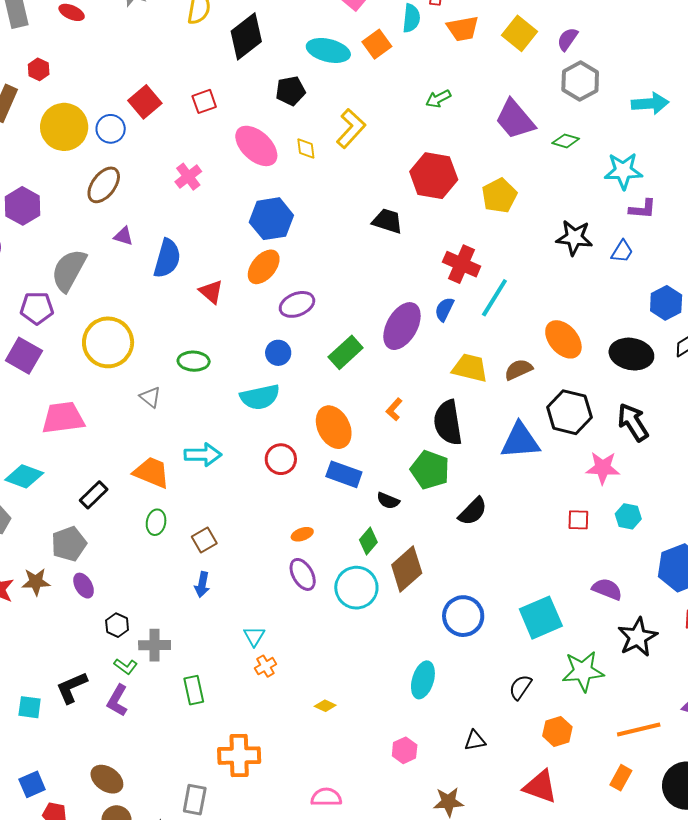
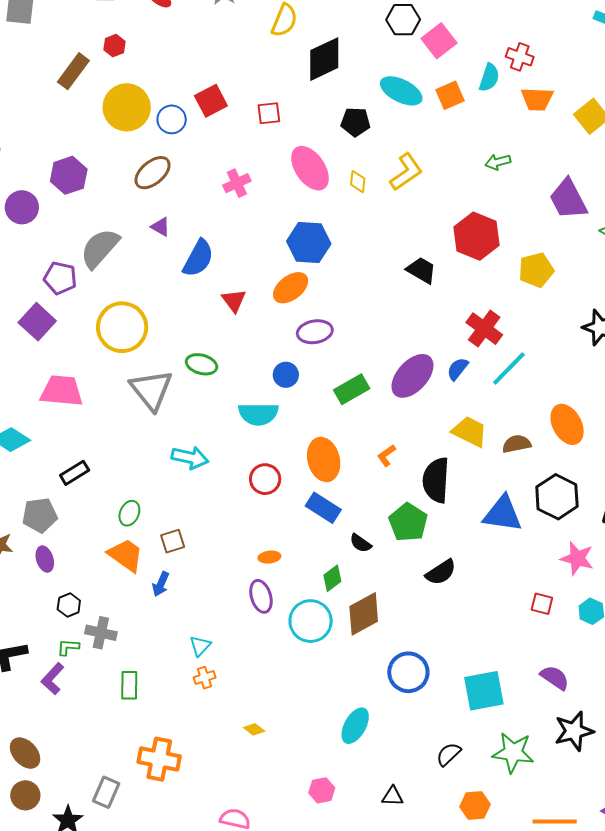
gray triangle: (150, 397) -> (151, 390), size x2.0
orange trapezoid: (152, 472) -> (126, 555), moved
green L-shape: (126, 666) -> (68, 647), turned 135

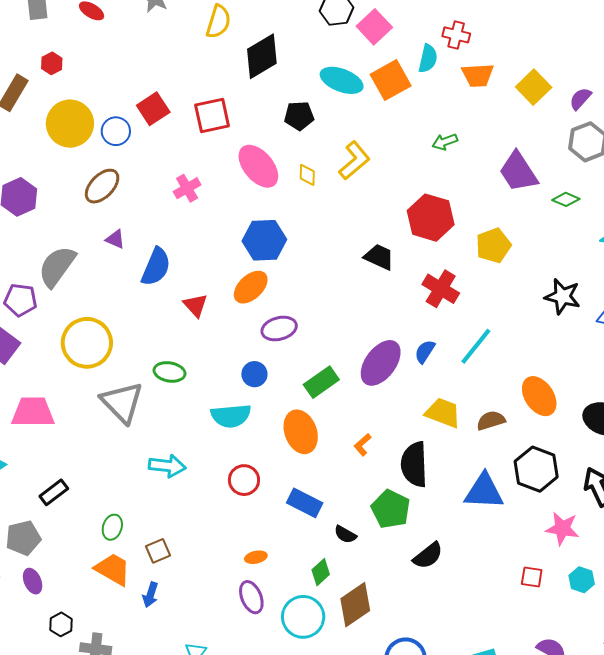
orange square: (450, 95) -> (391, 80), size x1.4
red square: (269, 113) -> (212, 116), size x1.5
red cross: (484, 329) -> (441, 289), moved
orange ellipse: (324, 459) -> (301, 432), moved

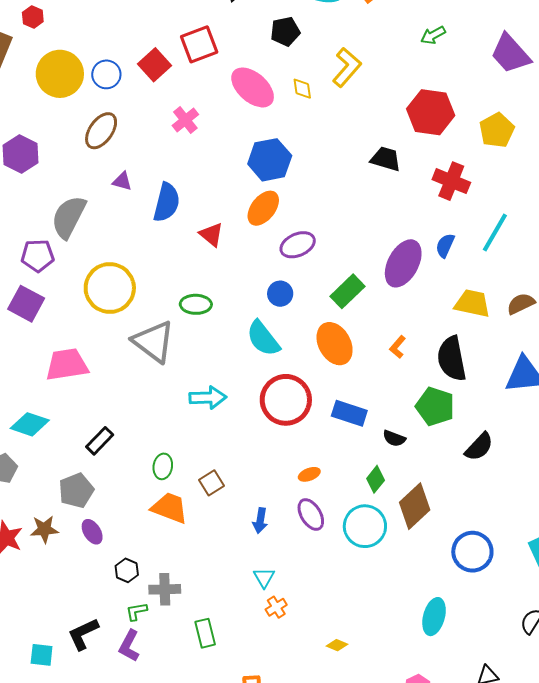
red square: (153, 109) -> (155, 65), moved
cyan semicircle: (231, 416) -> (263, 338), turned 66
red circle: (244, 480) -> (286, 400), size x1.6
blue arrow: (150, 595) -> (260, 521), moved

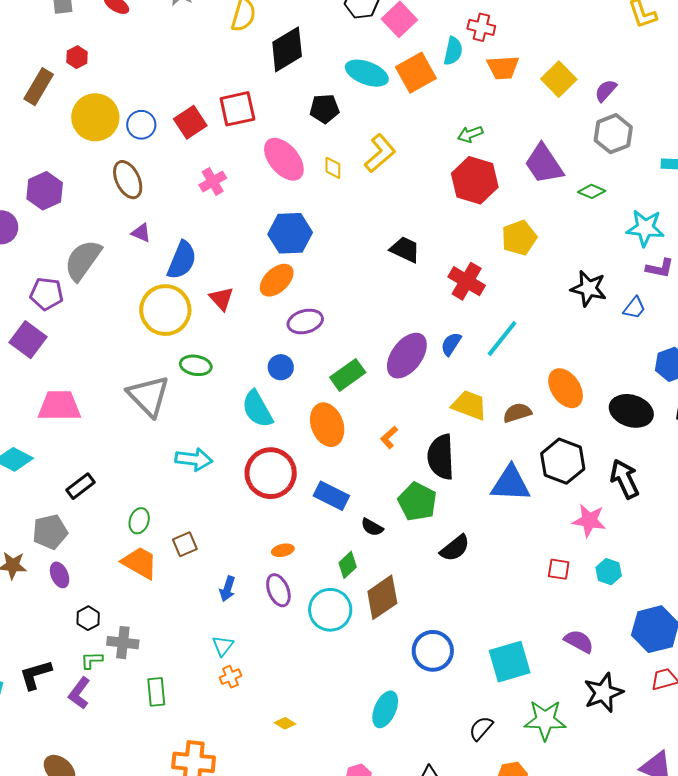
red hexagon: (431, 112) -> (475, 180), moved
brown ellipse: (101, 131) -> (128, 180), turned -69
yellow circle: (110, 288) -> (165, 310), moved

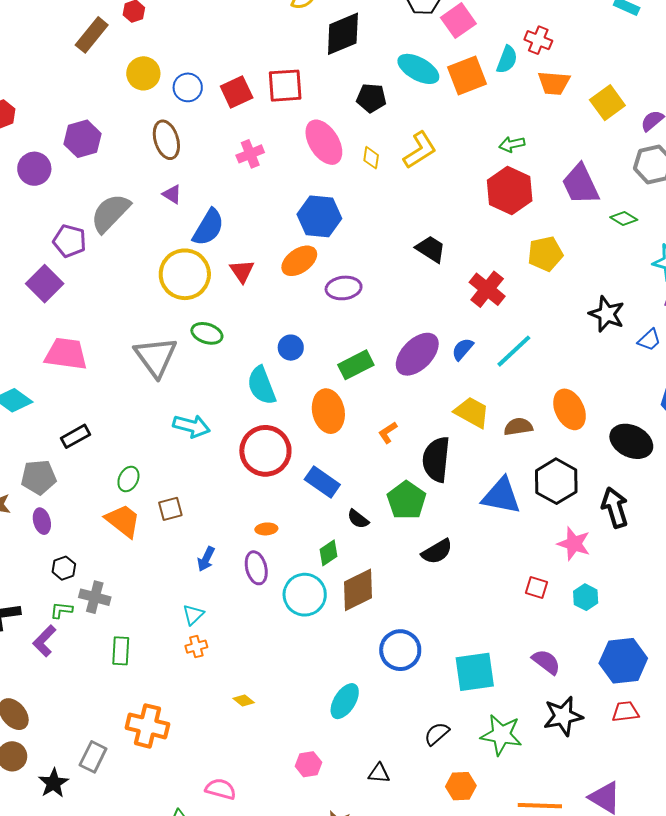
yellow circle: (95, 117) -> (143, 73), size x0.7
purple ellipse: (305, 321) -> (344, 288), moved

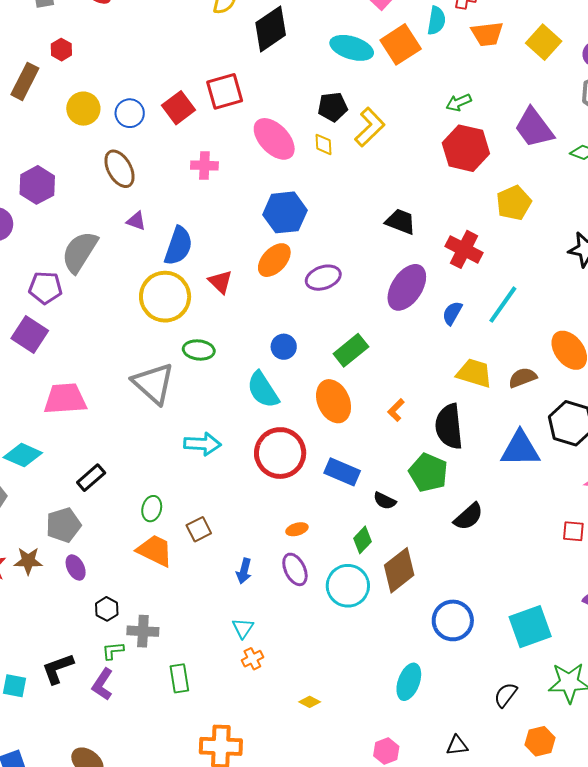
black pentagon: (371, 98) -> (333, 107), moved
pink cross: (250, 154) -> (204, 165), turned 36
purple ellipse: (417, 354) -> (407, 287), moved

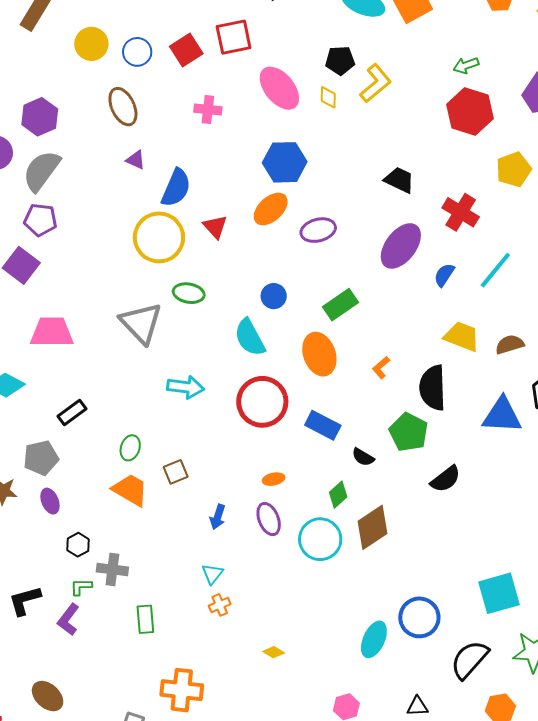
gray semicircle: (80, 252) -> (41, 171), moved
blue circle: (453, 620) -> (419, 617), moved
black semicircle: (506, 695) -> (469, 660), size x1.6

